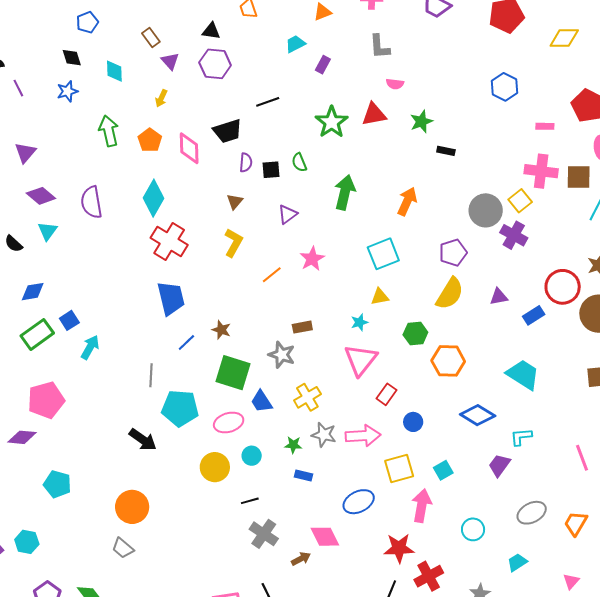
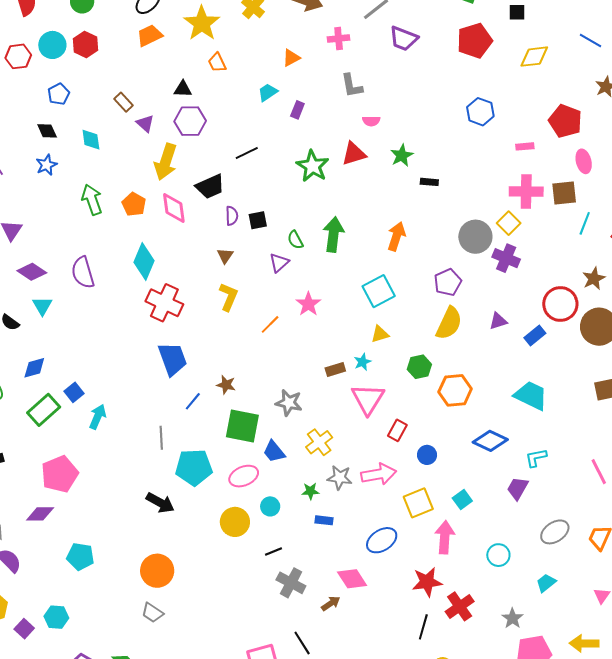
yellow arrow: (161, 98) -> (166, 162), moved, size x2.0
green semicircle: (299, 162) -> (295, 240), moved
brown rectangle: (302, 327) -> (335, 369), moved

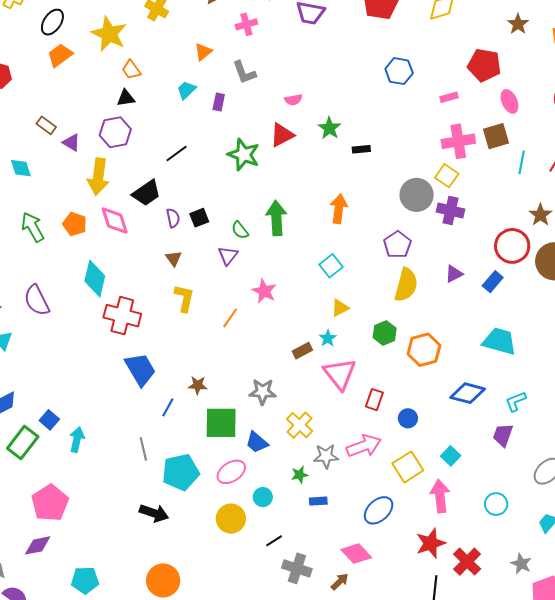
gray L-shape: (352, 86) -> (244, 72), moved
black triangle: (183, 89) -> (126, 98), moved
cyan square: (379, 291) -> (331, 266), size x0.7

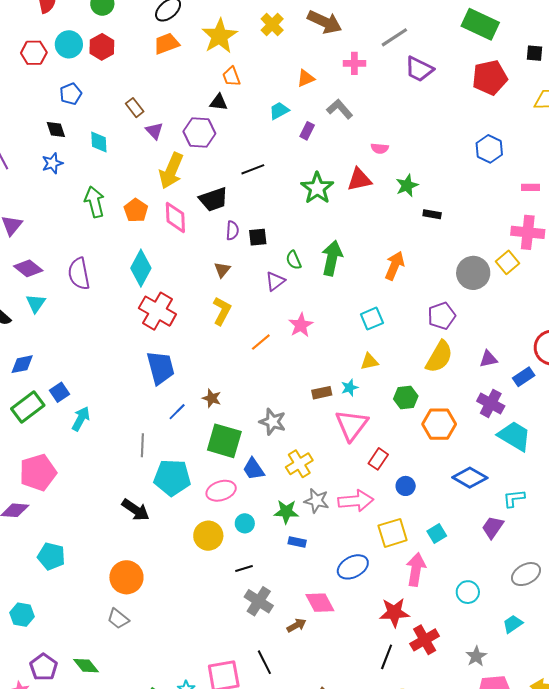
gray L-shape: (244, 72) -> (340, 109), turned 144
purple cross: (451, 211) -> (491, 403), moved
green star: (300, 475) -> (286, 512), size x1.4

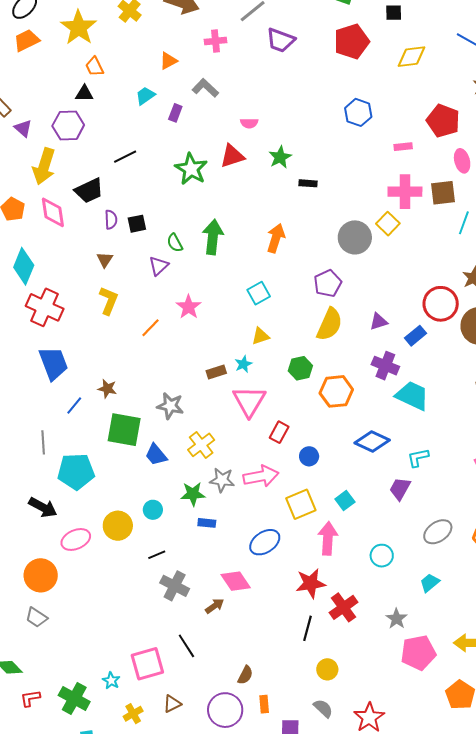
pink ellipse: (221, 491) -> (76, 539), moved

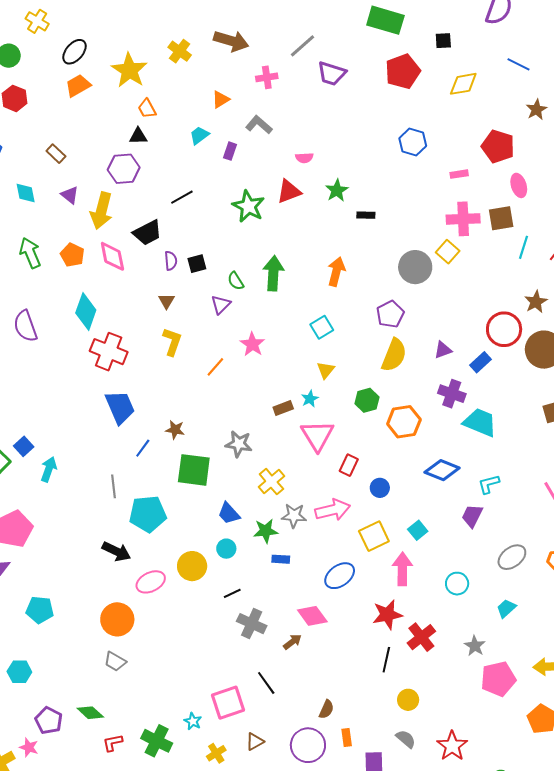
purple triangle: (23, 128) -> (70, 195), moved
yellow triangle: (260, 336) -> (326, 370), turned -30
blue trapezoid: (156, 455) -> (229, 513), moved

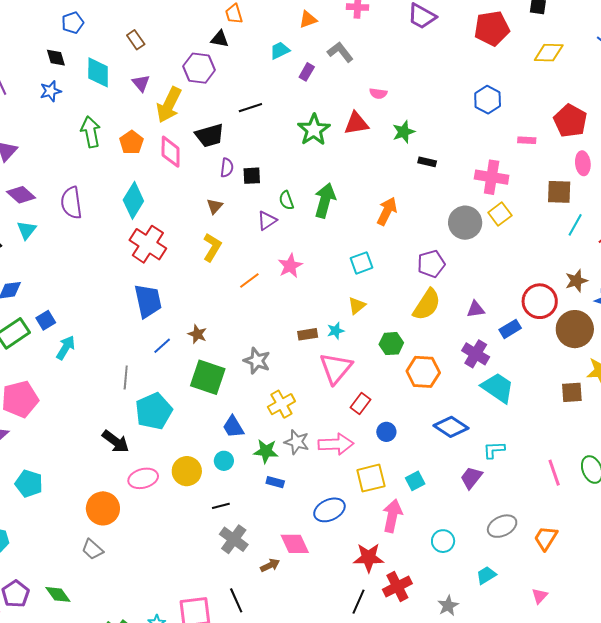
cyan diamond: (26, 193) -> (98, 72), size x1.4
pink cross: (463, 219) -> (492, 177), moved
cyan pentagon: (148, 514) -> (154, 411), turned -30

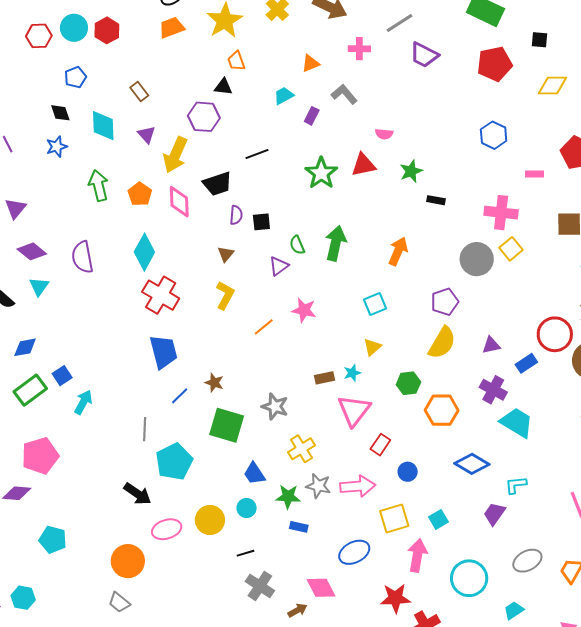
pink star: (290, 266) -> (304, 310), turned -30
cyan circle: (443, 541) -> (469, 578), size x1.6

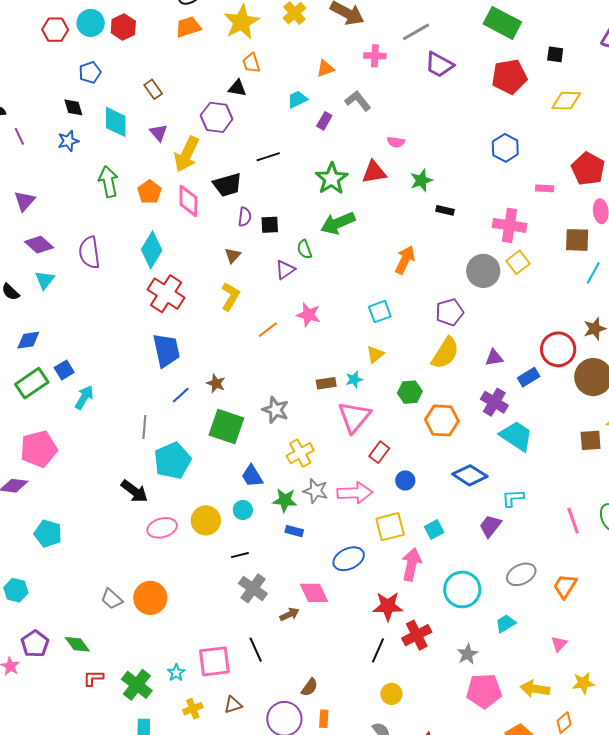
green arrow: (336, 243) -> (338, 223), moved, turned -128
orange circle: (128, 561) -> (150, 598), moved

